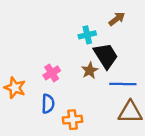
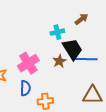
pink cross: (52, 73) -> (28, 63), size x1.5
blue line: (123, 84) -> (86, 59), moved

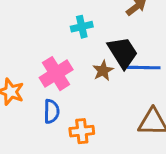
cyan cross: (57, 32) -> (82, 27), moved

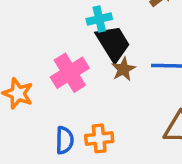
black trapezoid: (123, 52) -> (113, 43), moved
blue semicircle: (52, 111) -> (65, 140), moved

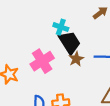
cyan cross: (99, 19) -> (61, 27), turned 32

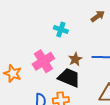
black trapezoid: (70, 42) -> (69, 78), moved, turned -35

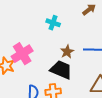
pink cross: (43, 61) -> (22, 54), moved

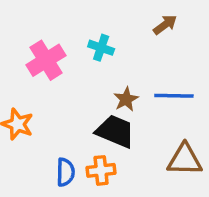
pink cross: (22, 54) -> (46, 60), moved

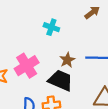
pink cross: (46, 60) -> (27, 66), moved

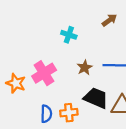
black trapezoid: (60, 80) -> (96, 98), moved

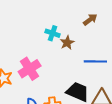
brown star: (85, 67) -> (67, 43), moved

